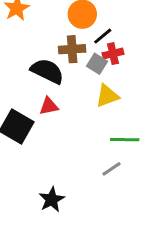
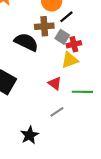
red cross: (113, 54) -> (74, 44), moved
red triangle: (49, 106) -> (55, 83), moved, turned 48
gray line: (112, 169) -> (57, 112), moved

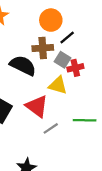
yellow triangle: (70, 60) -> (58, 85), moved, turned 36
red triangle: (55, 83) -> (37, 106), moved, size x1.5
gray line: (57, 112) -> (51, 128), moved

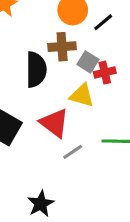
black line: (67, 38) -> (103, 22), moved
black semicircle: (23, 66) -> (36, 70), turned 64

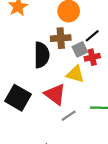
black line: (103, 22) -> (92, 36), moved
gray square: (88, 62) -> (80, 49), turned 32

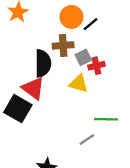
black line: (92, 36) -> (90, 24), moved
red triangle: (55, 94) -> (33, 88), moved
gray line: (69, 116) -> (87, 139), moved

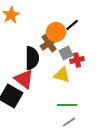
orange circle: (71, 17) -> (56, 32), moved
brown cross: (63, 45) -> (49, 43), turned -30
green line: (106, 119) -> (67, 105), moved

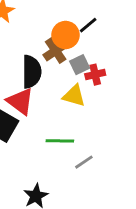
green line: (67, 105) -> (60, 141), moved

